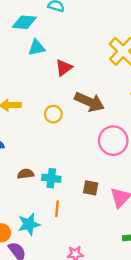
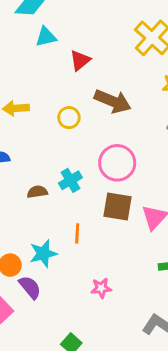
pink circle: (113, 141) -> (117, 163), moved
cyan cross: (51, 178) -> (70, 180), moved, turned -36
brown square: (91, 188) -> (118, 207), size x1.5

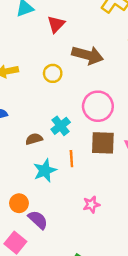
orange line: (77, 233) -> (71, 159), moved
cyan star: (43, 254) -> (45, 170), moved
pink star: (101, 288) -> (91, 205), moved

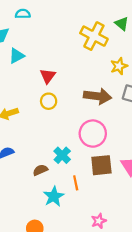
red triangle: (56, 24) -> (48, 76), moved
brown arrow: (88, 55) -> (98, 96), moved
yellow circle: (53, 73) -> (49, 101), moved

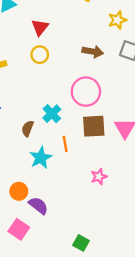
brown arrow: (98, 96) -> (93, 52), size x0.7
brown semicircle: (40, 170) -> (28, 129), turned -48
pink star: (99, 221) -> (99, 177), moved

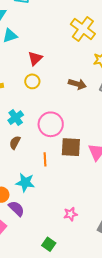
pink circle: (86, 92) -> (51, 124), moved
cyan cross: (52, 114) -> (16, 118), moved
cyan star: (41, 158) -> (25, 182), moved, turned 30
pink star: (99, 177) -> (70, 214), moved

